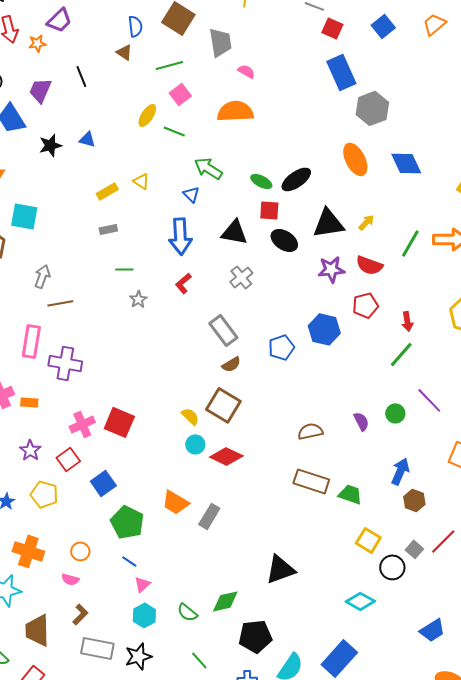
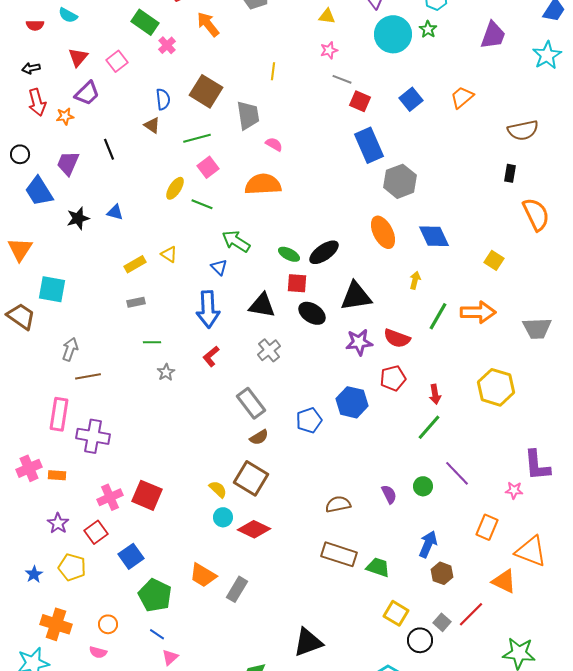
yellow arrow: (366, 222) -> (415, 280), moved, turned -30

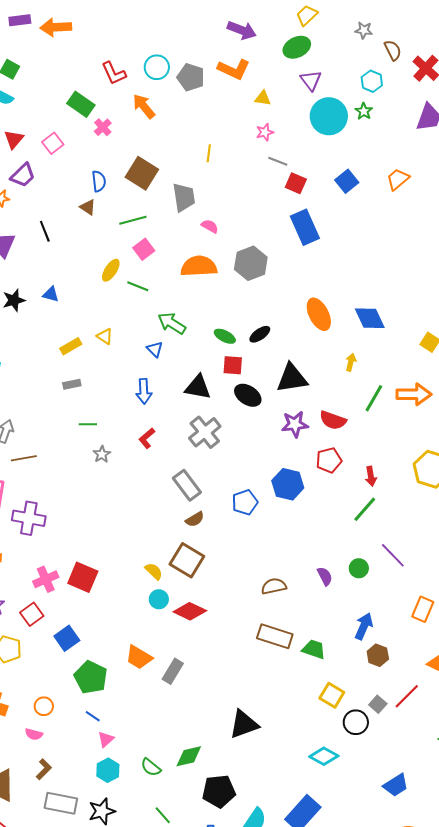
gray hexagon: (400, 181) -> (251, 263), moved
black ellipse: (324, 252) -> (260, 334), size x0.7
blue arrow: (208, 309) -> (144, 391), size x0.7
gray cross: (269, 350) -> (205, 432), size x1.4

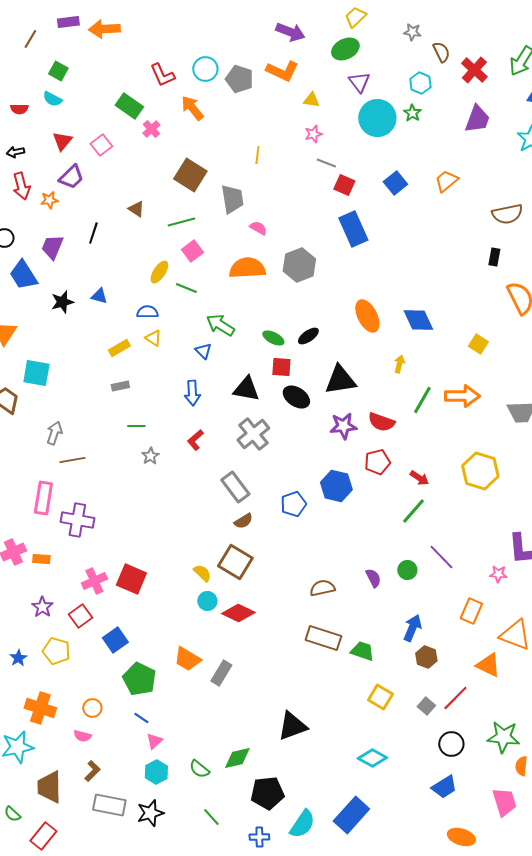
blue semicircle: (99, 181) -> (147, 312), moved, turned -85
black line: (45, 231) -> (93, 233), turned 40
red arrow: (371, 476) -> (419, 478), turned -48
black circle: (356, 722) -> (451, 744), moved

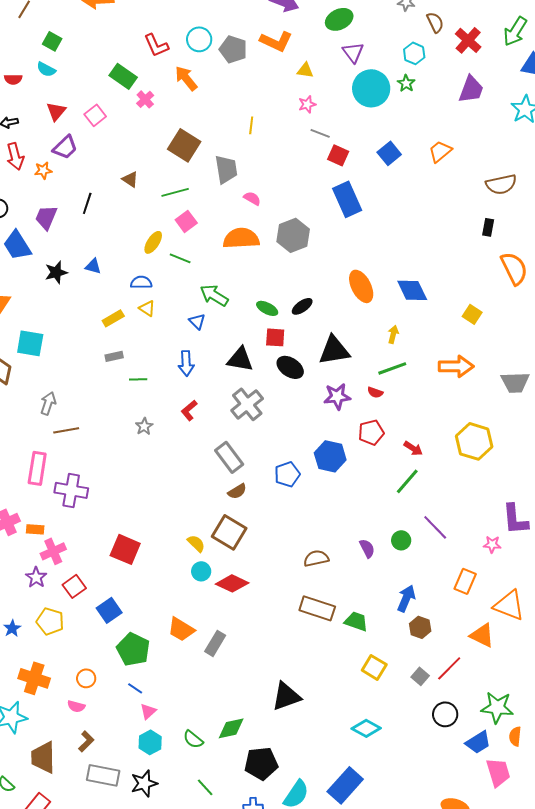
green line: (422, 400) -> (392, 368), moved, turned 40
red semicircle: (381, 422) -> (375, 392), size x0.6
green line: (136, 426) -> (138, 379), moved
pink cross: (94, 581) -> (53, 551), moved
blue trapezoid: (444, 787) -> (478, 742), moved

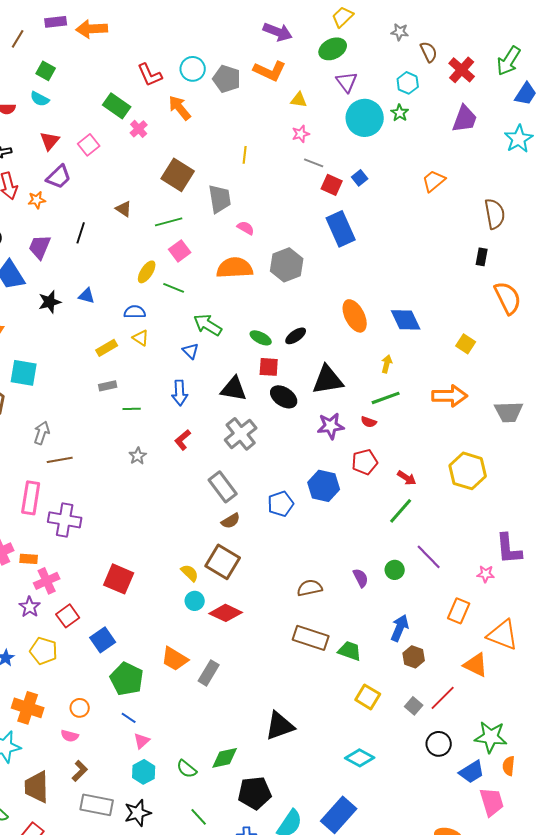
blue square: (389, 153) -> (360, 178), moved, size x0.7
brown semicircle: (501, 184) -> (495, 214), turned -88

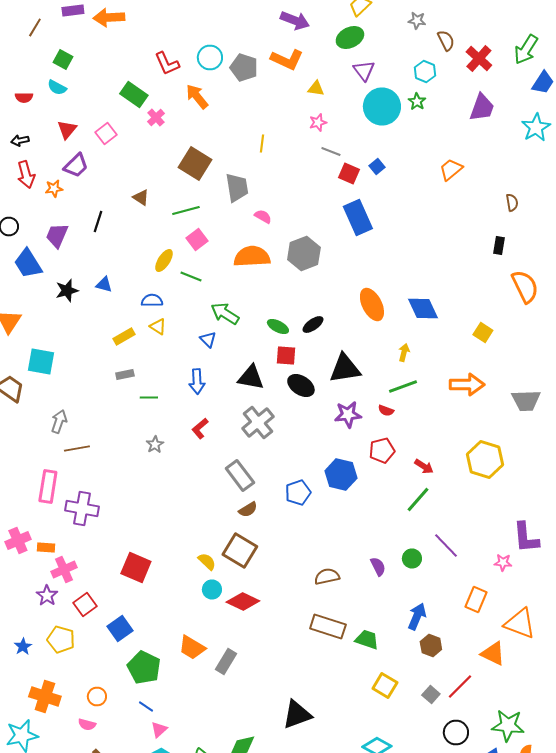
brown semicircle: (495, 214) -> (512, 202), size x0.6

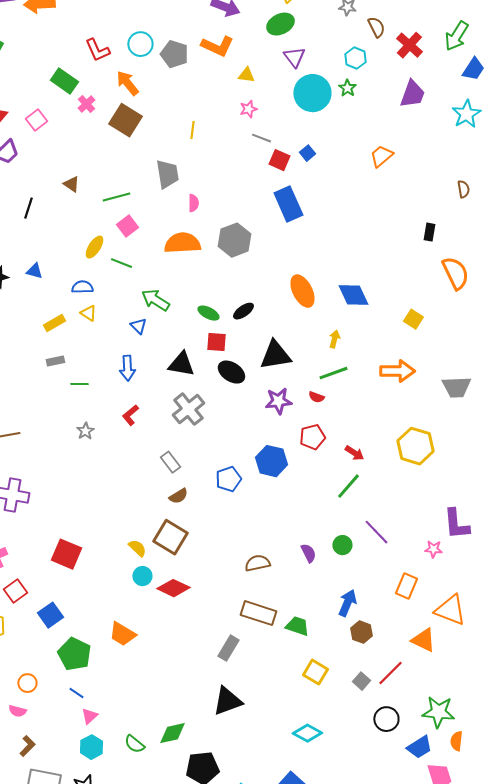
brown square: (195, 164) -> (125, 120), moved
brown semicircle: (512, 202) -> (463, 189), moved
pink semicircle: (263, 216) -> (193, 203), turned 60
gray rectangle: (240, 476) -> (170, 462), size x0.7
gray rectangle: (226, 662) -> (228, 648), moved

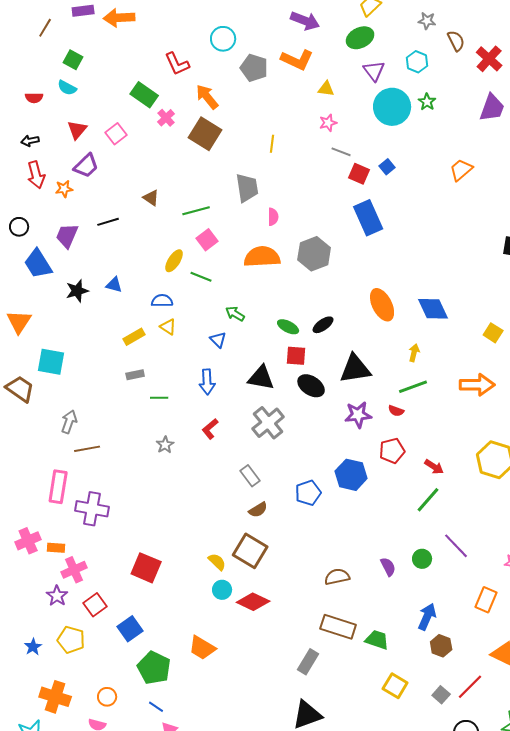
cyan circle: (140, 44) -> (223, 39), moved
cyan hexagon: (355, 58) -> (417, 62), moved
black line: (28, 208) -> (108, 222), turned 55
green arrow: (155, 300) -> (235, 314), size x0.7

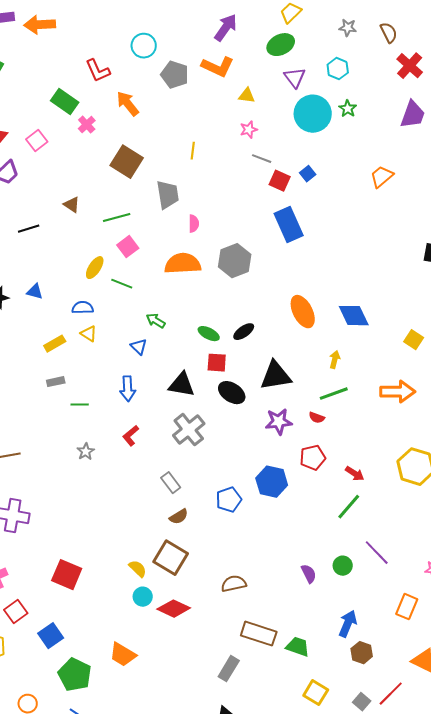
purple arrow: (305, 21) -> (226, 28), turned -76
brown semicircle: (456, 41) -> (389, 33), moved
brown square: (205, 134) -> (127, 162), moved
brown semicircle: (337, 577) -> (234, 584), moved

